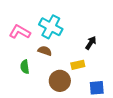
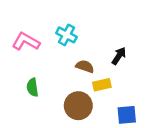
cyan cross: (51, 27) -> (67, 35), size x0.7
brown semicircle: (45, 51) -> (85, 66), moved

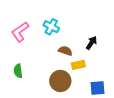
pink L-shape: (26, 42) -> (20, 32), turned -65
green semicircle: (32, 87) -> (18, 71), moved

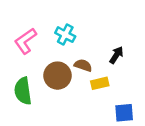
green semicircle: (18, 71) -> (23, 91), size x1.5
brown circle: (60, 81) -> (57, 76), moved

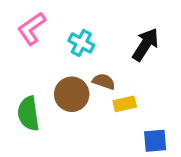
pink L-shape: (25, 41) -> (32, 28), moved
black arrow: (116, 55) -> (145, 45), moved, size x1.5

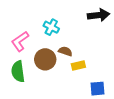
pink L-shape: (32, 28) -> (20, 41), moved
black arrow: (145, 45) -> (99, 15), moved, turned 50

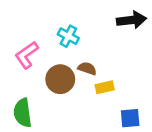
green semicircle: (18, 71) -> (23, 113), moved

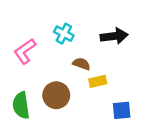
black arrow: (132, 20) -> (114, 36), moved
brown circle: (60, 79) -> (56, 95), moved

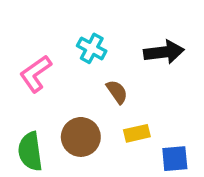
brown semicircle: (81, 64) -> (117, 92), turned 36
yellow rectangle: (98, 81) -> (137, 133), moved

